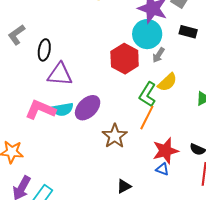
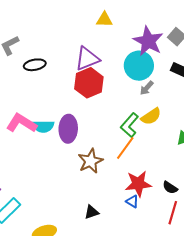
black ellipse: (44, 50) -> (35, 65), turned 60
red hexagon: (125, 59) -> (89, 83), moved
purple triangle: (60, 74) -> (87, 59), moved, turned -36
purple ellipse: (88, 108) -> (68, 129), turned -52

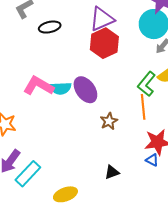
purple ellipse: (68, 129) -> (85, 90), turned -36
orange line: (125, 148) -> (143, 107), turned -40
brown star: (90, 161) -> (109, 121), size x0.7

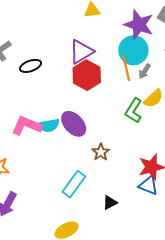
orange line: (143, 107) -> (126, 68), moved
blue triangle: (152, 160) -> (148, 185), size x1.5
cyan rectangle: (28, 174) -> (74, 184), moved

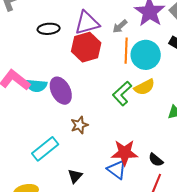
cyan circle: (133, 50) -> (146, 55), moved
black ellipse: (30, 66) -> (49, 29), moved
gray arrow: (145, 71) -> (120, 26), moved
black triangle: (110, 202) -> (75, 176), turned -35

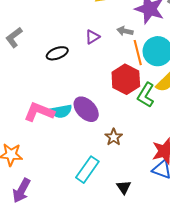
purple triangle: (87, 23) -> (92, 37), size x0.6
gray arrow: (120, 26) -> (125, 31), turned 70
red hexagon: (86, 47) -> (126, 79), moved

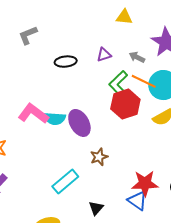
orange line: (138, 53) -> (144, 81), turned -65
green L-shape: (146, 95) -> (118, 83), moved

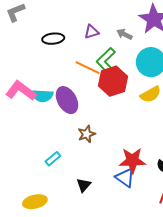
orange line: (144, 81) -> (88, 68), moved
cyan rectangle: (65, 182) -> (53, 159), size x0.6

